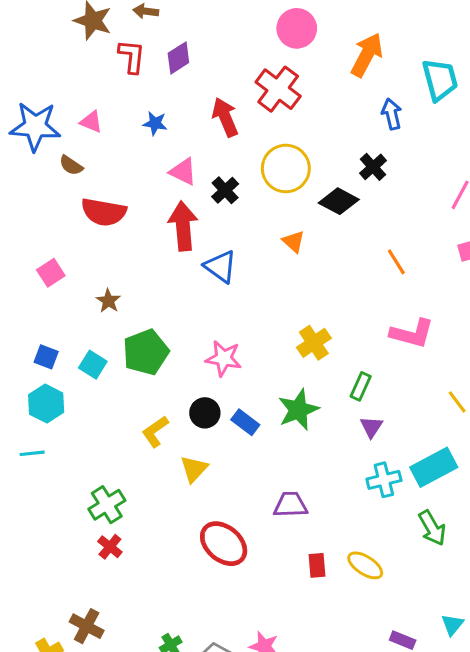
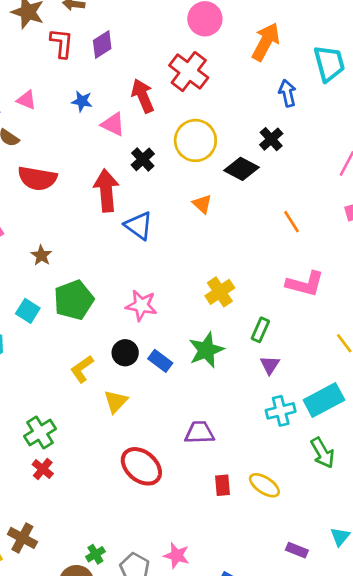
pink triangle: (183, 172) -> (113, 124), moved

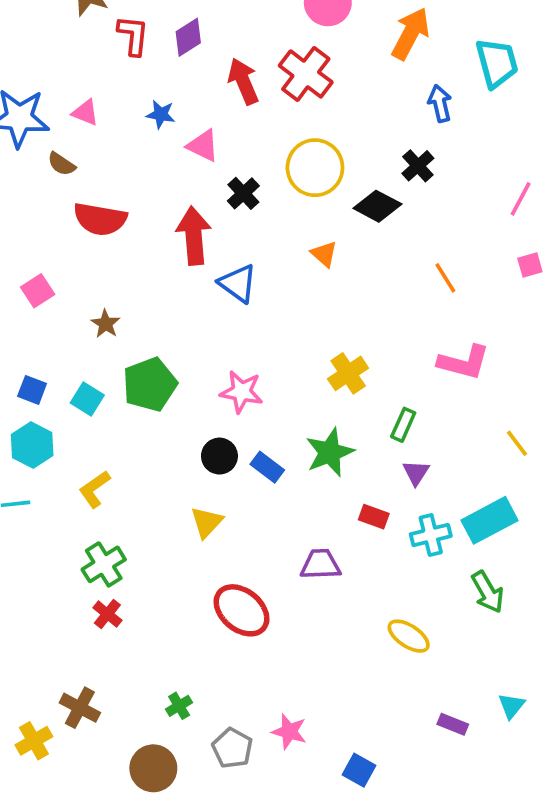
red arrow: (143, 96) -> (243, 81), moved
yellow L-shape: (82, 369) -> (95, 489), moved
red rectangle: (223, 485) -> (374, 517), moved, turned -65
green cross: (95, 554) -> (179, 706), moved

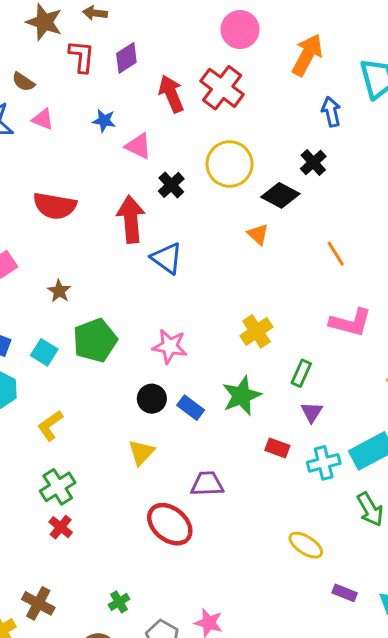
brown semicircle: (61, 164) -> (23, 82), moved
orange triangle: (324, 254) -> (258, 234), moved
purple trapezoid: (320, 564) -> (207, 484), moved
purple rectangle: (453, 724) -> (345, 593), moved

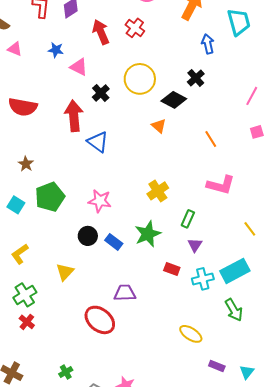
red cross: (222, 88) -> (135, 28), size x0.7
yellow triangle: (141, 452) -> (65, 272), moved

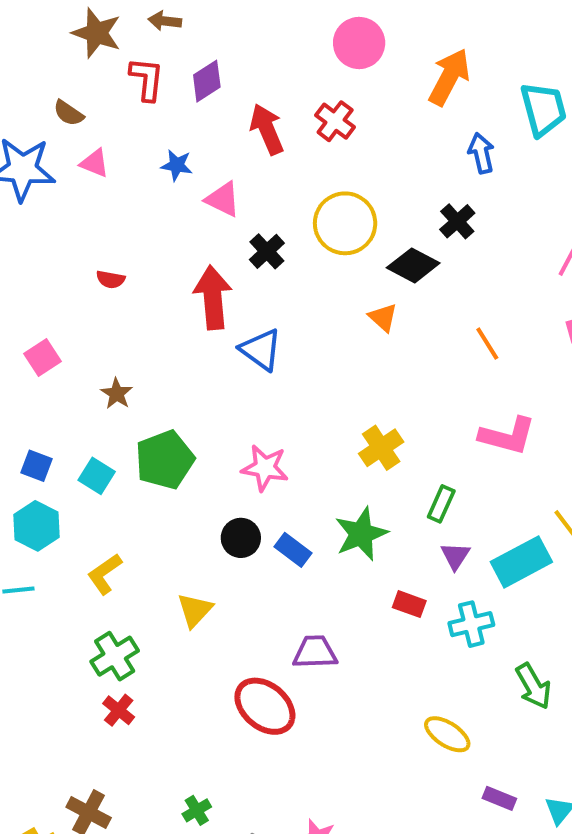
red semicircle: (23, 107) -> (111, 279), size x0.5
cyan rectangle: (235, 271) -> (521, 562), moved

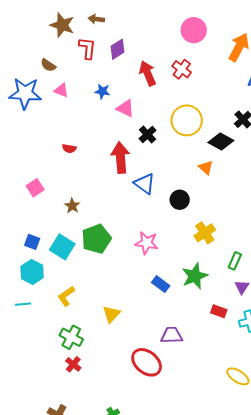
cyan square: (97, 476) -> (62, 247), size x1.4
black circle: (241, 538) -> (180, 200), moved
green cross: (115, 656) -> (71, 337), turned -30

